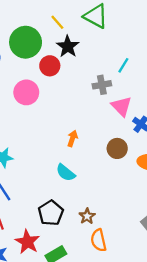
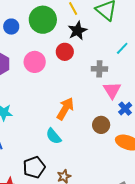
cyan line: (123, 65) -> (122, 48), moved
red circle: (50, 66) -> (65, 52), moved
orange arrow: (72, 139) -> (65, 109), size x1.6

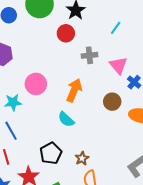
cyan line: (122, 48) -> (116, 28), moved
pink circle: (35, 62) -> (36, 84), moved
gray cross: (99, 69) -> (89, 55), moved

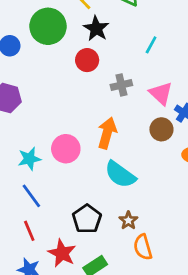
pink circle: (36, 84) -> (66, 149), moved
brown circle: (112, 102) -> (161, 129), moved
cyan semicircle: (66, 119) -> (120, 174), moved, size x1.4

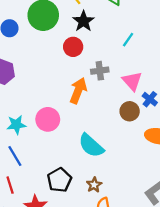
orange arrow: (107, 133) -> (78, 91), moved

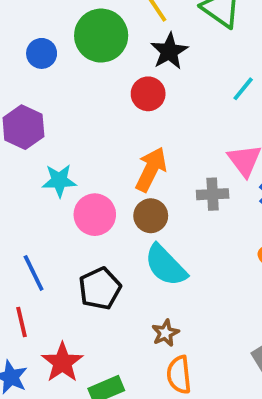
gray cross: (100, 71) -> (213, 194), moved
brown circle: (130, 111) -> (151, 216), moved
cyan star: (16, 125) -> (59, 181), moved
black pentagon: (59, 180) -> (100, 288), moved

